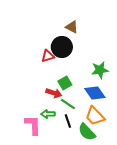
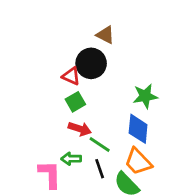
red triangle: (48, 56) -> (71, 76), turned 40
green square: (65, 83) -> (75, 102), moved
blue diamond: (95, 93) -> (138, 129), turned 40

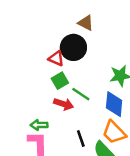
green line: (100, 145) -> (81, 94), moved
green arrow: (71, 159) -> (39, 125), moved

